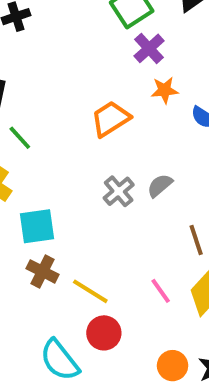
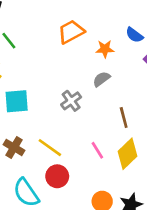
orange star: (165, 90) -> (105, 49), moved
gray cross: (119, 191) -> (71, 101), moved
brown cross: (43, 271) -> (14, 147), moved

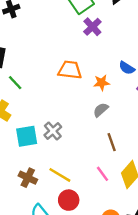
orange trapezoid: (71, 32) -> (70, 70), turned 40
gray cross: (71, 101) -> (53, 131), moved
brown line: (124, 117) -> (112, 142), moved

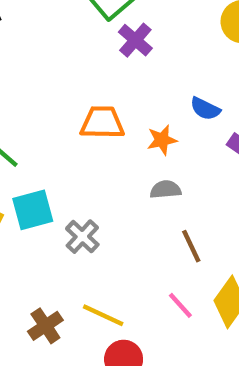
gray semicircle: (101, 110) -> (166, 190), turned 42
cyan square: (27, 136) -> (33, 210), moved
brown cross: (28, 178) -> (45, 326), turned 36

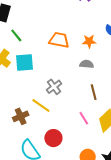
orange trapezoid: (102, 123) -> (59, 40), moved
gray cross: (82, 237) -> (54, 87), moved
yellow line: (103, 315) -> (41, 105), moved

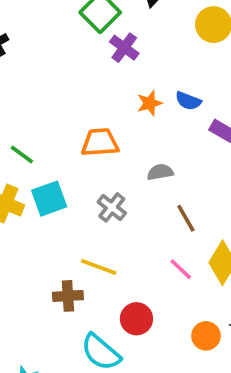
orange star: (89, 41) -> (150, 103), moved
gray cross: (54, 87) -> (112, 207), moved
brown cross: (21, 116) -> (68, 296), turned 35

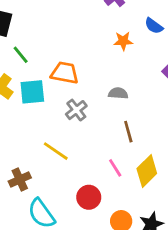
blue semicircle: (188, 101) -> (154, 26), moved
orange trapezoid: (100, 142) -> (65, 73), moved
brown cross: (68, 296) -> (20, 180), moved, turned -35
red circle: (136, 319) -> (89, 197), moved

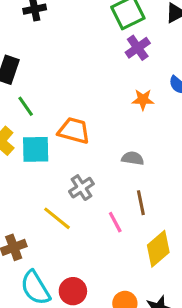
gray cross: (76, 110) -> (81, 188), moved
pink line: (115, 168) -> (115, 222), moved
red circle: (89, 197) -> (73, 291), moved

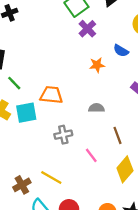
gray cross: (81, 188) -> (63, 135), turned 30
brown line: (141, 203) -> (118, 135), moved
yellow line: (57, 218) -> (51, 177), moved

